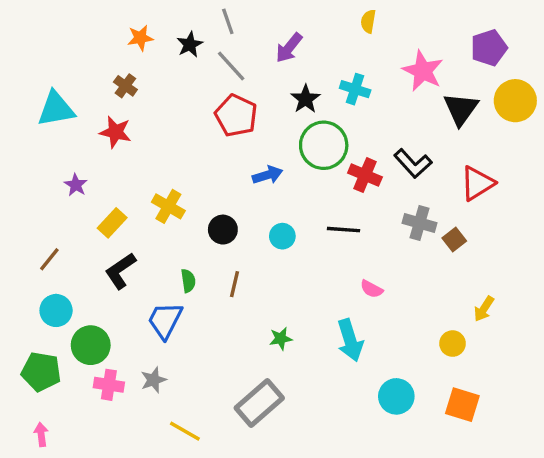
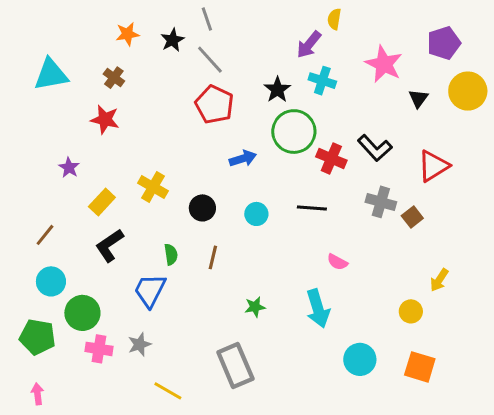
purple arrow: (289, 48) -> (309, 45), moved
cyan triangle: (56, 109) -> (51, 75), moved
black triangle: (461, 109) -> (418, 99), size x0.6
gray rectangle: (259, 403) -> (235, 365), turned -72

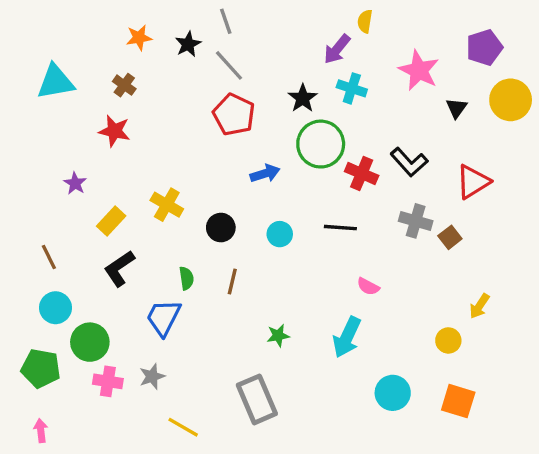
brown line: (45, 235) -> (49, 257), turned -65
cyan arrow: (318, 308) -> (347, 337), turned 42

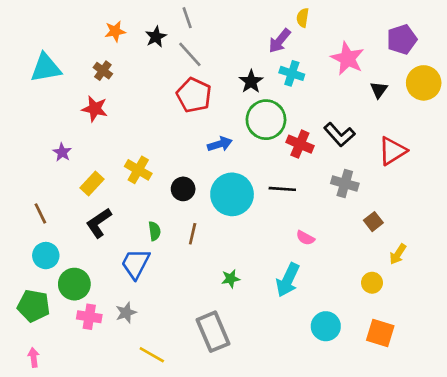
cyan circle: (280, 234) -> (232, 194), size x2.0
brown square: (450, 237) -> (373, 222), moved

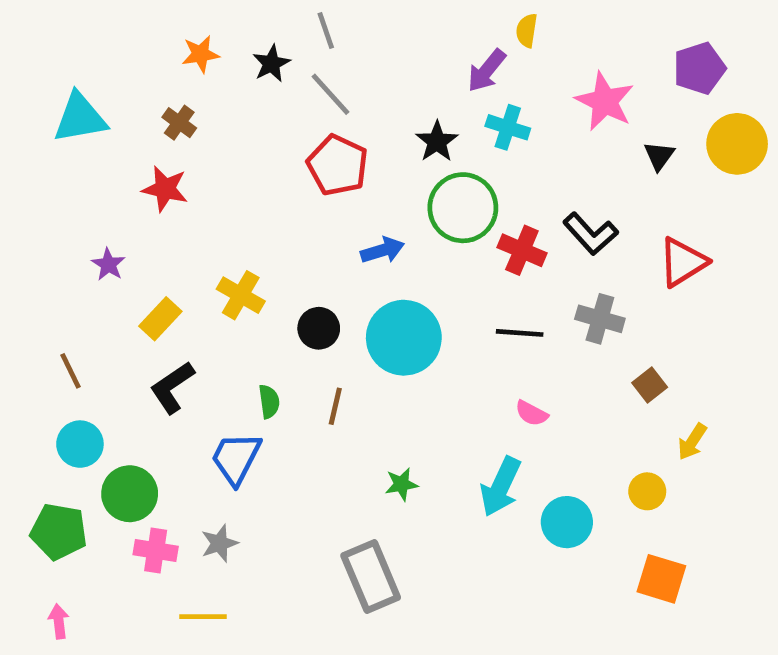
black line: (282, 189) -> (520, 333), moved
cyan circle: (326, 326) -> (567, 522), moved
yellow line: (152, 355) -> (203, 617), moved, turned -30

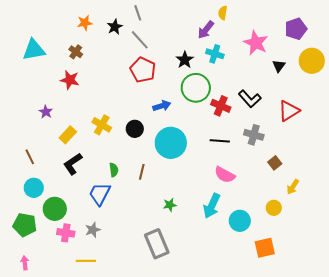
black circle: (319, 328) -> (135, 129), moved
pink semicircle: (531, 413) -> (225, 175), size x1.5
orange square: (661, 579) -> (265, 248), moved, turned -30

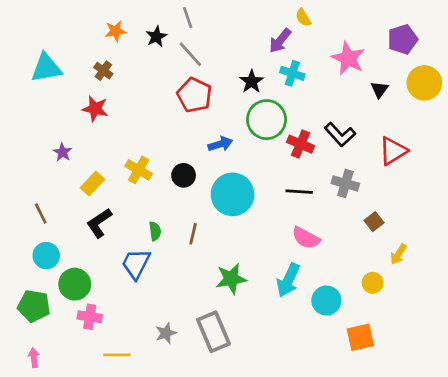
yellow semicircle: (223, 13) -> (303, 18), turned -40
green star: (170, 205) -> (231, 279), size x1.6
gray star: (93, 230) -> (166, 333), moved

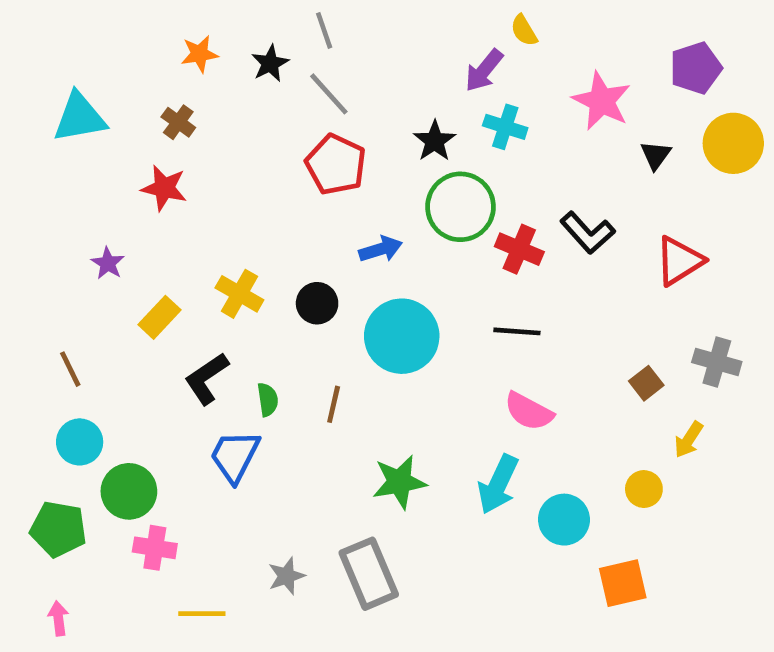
gray cross: (345, 183) -> (717, 362), moved
black L-shape: (99, 223) -> (207, 378), moved

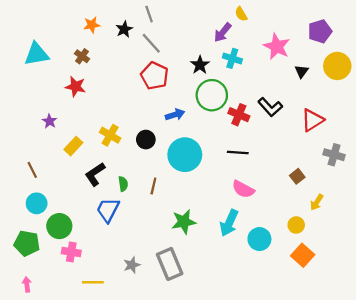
gray cross: (717, 362) -> (334, 155), moved
orange square: (623, 583) -> (303, 255), moved, turned -35

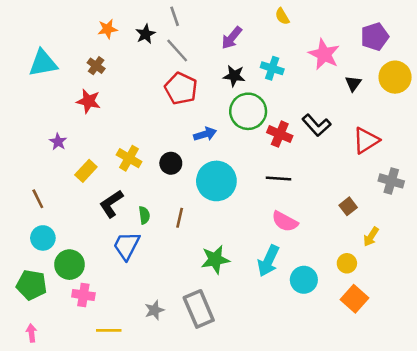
purple arrow: (223, 32) -> (232, 38), moved
black star: (200, 65) -> (234, 76), turned -30

